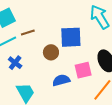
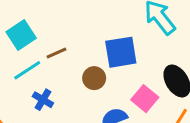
pink square: (83, 70) -> (145, 99), turned -30

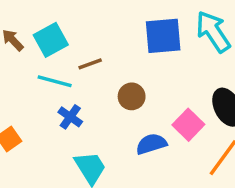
blue square: (121, 52) -> (163, 36), moved
cyan line: (27, 70) -> (55, 81), turned 44

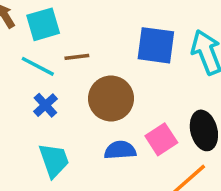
brown circle: (132, 96) -> (111, 98), size x1.6

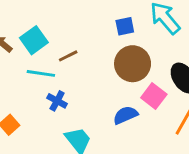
blue square: (156, 45) -> (125, 26), size x0.6
brown circle: (111, 98) -> (133, 64), moved

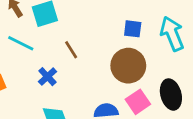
brown line: (68, 56) -> (71, 50), moved, turned 66
cyan line: (41, 73) -> (21, 43), moved

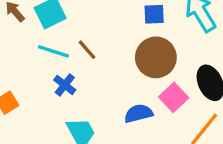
cyan line: (21, 43) -> (53, 51), moved

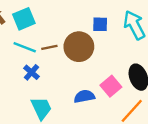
brown line: (87, 50) -> (49, 47), turned -63
brown circle: (156, 57) -> (79, 47), moved

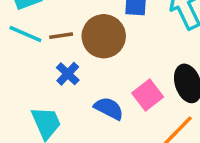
blue cross: (31, 72) -> (68, 74), moved
blue semicircle: (84, 96) -> (109, 108), turned 36

